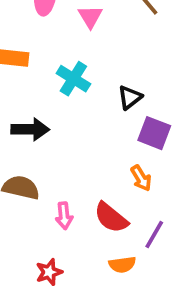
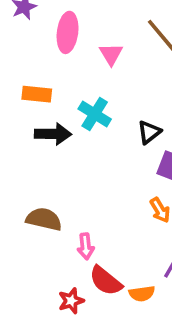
black arrow: (30, 129) -> (53, 134), moved
red semicircle: (111, 218) -> (106, 281), moved

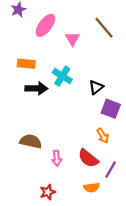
pink ellipse: (68, 32) -> (45, 25), turned 30
red semicircle: (106, 281) -> (88, 158), moved

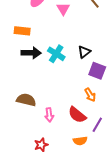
cyan cross: (62, 76) -> (56, 54), moved

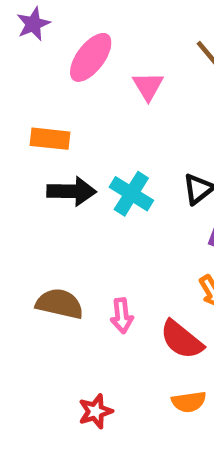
pink arrow: (49, 115) -> (122, 316), moved

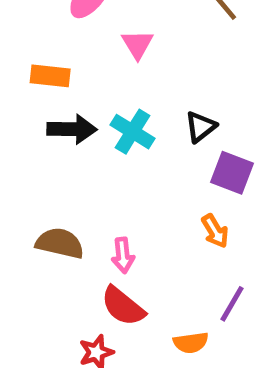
pink triangle: (148, 86) -> (137, 44), moved
red semicircle: (182, 340) -> (123, 306), moved

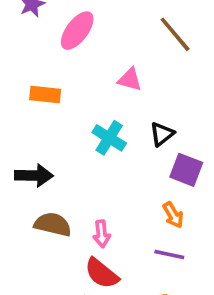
pink triangle: (137, 44) -> (130, 79), moved, turned -44
black arrow: (72, 129) -> (34, 175), moved
purple line: (232, 304) -> (169, 254), moved, turned 72

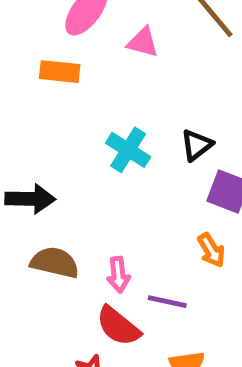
pink triangle: (130, 79) -> (143, 42), moved
orange rectangle: (45, 95) -> (60, 72), moved
purple line: (169, 254) -> (167, 302), moved

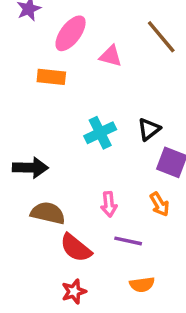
cyan cross: (128, 150) -> (100, 133), turned 32
pink arrow: (118, 275) -> (109, 204), moved
red semicircle: (118, 326) -> (76, 248), moved

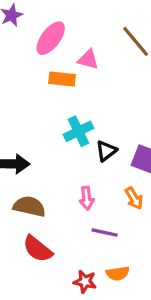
orange rectangle: (51, 77) -> (62, 79), moved
black triangle: (149, 129) -> (106, 151), moved
red semicircle: (76, 248) -> (38, 249), moved
red star: (74, 291) -> (85, 282), moved, turned 30

